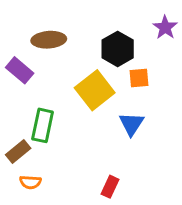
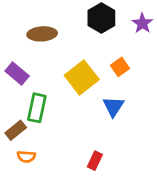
black hexagon: (118, 49) -> (101, 18), moved
purple rectangle: (20, 70) -> (17, 73), moved
orange square: (139, 78) -> (120, 67), turned -30

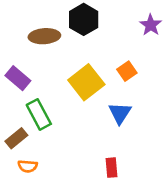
black hexagon: (101, 18) -> (84, 19), moved
green rectangle: (37, 108) -> (39, 114), turned -40
red rectangle: (95, 161) -> (112, 168), moved, turned -30

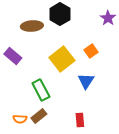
green rectangle: (39, 114) -> (41, 90), moved
brown rectangle: (16, 138) -> (39, 116), moved

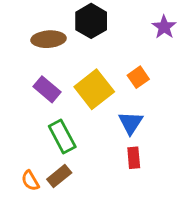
purple rectangle: (13, 56) -> (47, 89), moved
orange semicircle: (20, 119) -> (30, 181), turned 56
red rectangle: (80, 120) -> (134, 158), moved

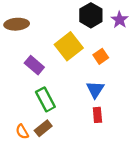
black hexagon: (91, 21) -> (91, 15), moved
brown ellipse: (49, 39) -> (17, 24), moved
yellow square: (94, 89) -> (69, 46), moved

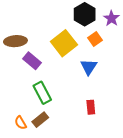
brown ellipse: (17, 24) -> (15, 41), moved
orange square: (101, 56) -> (95, 39), moved
blue triangle: (95, 90) -> (89, 67), moved

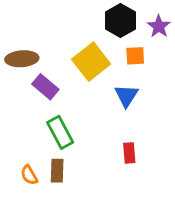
orange square: (95, 39) -> (135, 56), turned 32
brown rectangle: (40, 120) -> (57, 171), turned -49

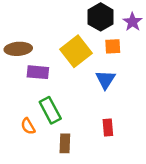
purple rectangle: (45, 87) -> (38, 72), turned -35
brown rectangle: (57, 171) -> (65, 143), moved
orange semicircle: (29, 175) -> (28, 126), moved

